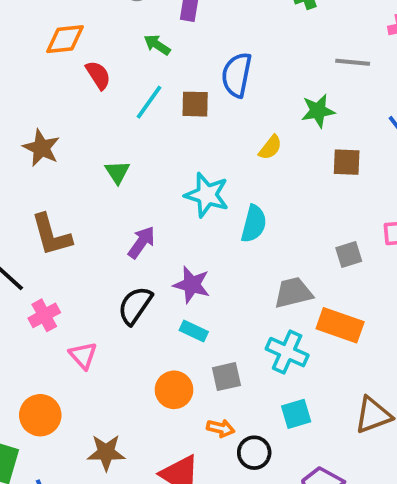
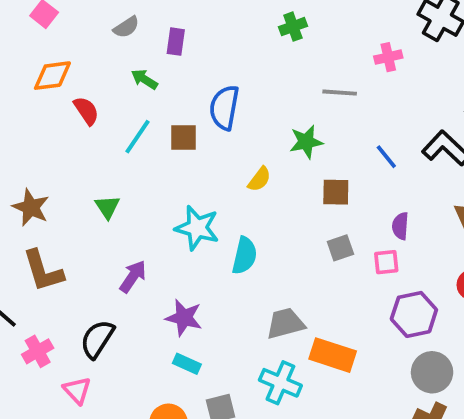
brown star: (41, 148) -> (31, 207), moved
gray square: (349, 254) -> (340, 248), moved
black semicircle: (135, 306) -> (97, 339), moved

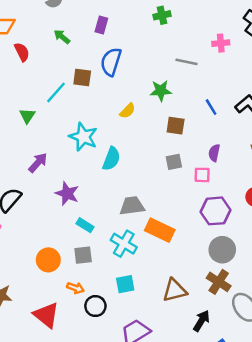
purple rectangle: (176, 42) -> (101, 25), moved
cyan line: (138, 137) -> (56, 92), moved
cyan rectangle: (187, 364) -> (85, 225), moved

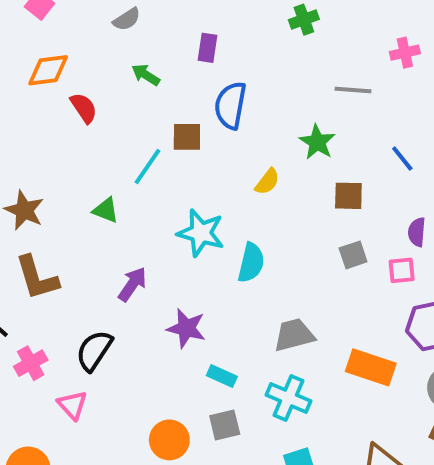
green star: (161, 91) -> (317, 142), turned -30
green triangle: (27, 116) -> (106, 210), turned -35
orange rectangle: (160, 230) -> (371, 367), moved

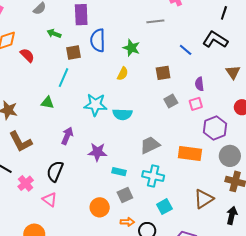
purple rectangle: (207, 48) -> (81, 15), size x1.5
brown square: (187, 137) -> (73, 53), moved
green star: (317, 142) -> (131, 48), moved
cyan semicircle: (251, 263) -> (122, 114), turned 90

